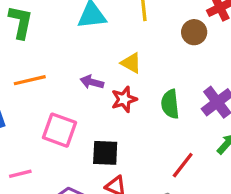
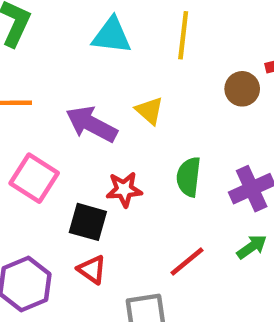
purple arrow: (92, 82) -> (92, 124), size x1.6
red star: (124, 99) -> (124, 189), moved

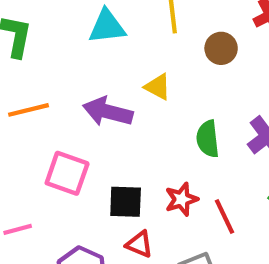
brown circle: (242, 89) -> (221, 48), moved
red star: (124, 189) -> (181, 199), moved
red line: (187, 262) -> (224, 216), turned -63

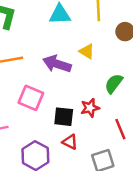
green semicircle: (208, 139) -> (114, 83), turned 40
red star: (181, 199) -> (90, 108), moved

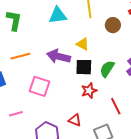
black square: (64, 117) -> (84, 67), moved

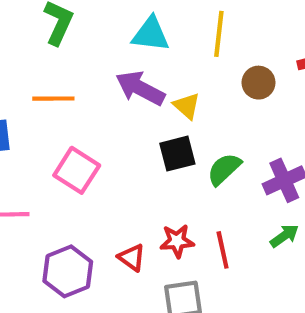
purple arrow: (59, 56) -> (140, 88), moved
black square: (84, 67) -> (177, 154), turned -30
red star: (89, 91) -> (177, 241), moved

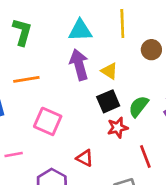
purple arrow: (140, 88) -> (79, 65), turned 56
red star: (177, 241) -> (118, 128), moved
red triangle: (132, 258) -> (85, 158), moved

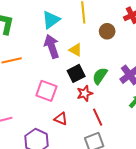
cyan triangle: (80, 30) -> (51, 20), turned -30
pink square: (48, 121) -> (46, 91), moved
red line: (145, 156) -> (98, 117), moved

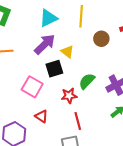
purple arrow: (52, 46) -> (45, 44), turned 55
black square: (76, 73) -> (54, 69), moved

